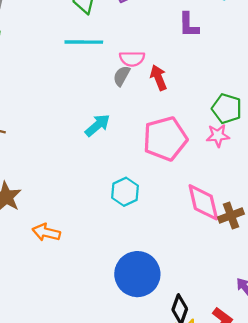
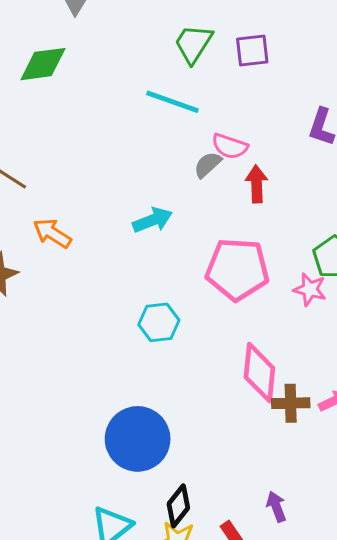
orange arrow: (46, 232) -> (52, 233), moved

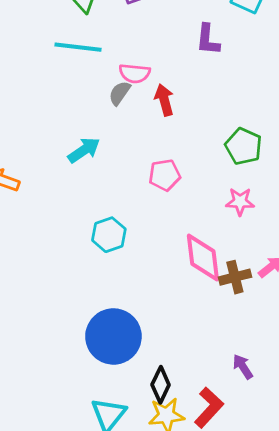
pink pentagon: (237, 269) -> (165, 175), size x0.6
pink star: (310, 289) -> (240, 202), moved

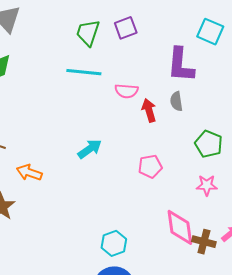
purple L-shape: (208, 40) -> (181, 65), size x1.5
gray semicircle: (120, 93) -> (176, 101), moved, turned -42
cyan hexagon: (109, 235) -> (114, 243), moved
brown cross: (235, 277) -> (204, 242), turned 30

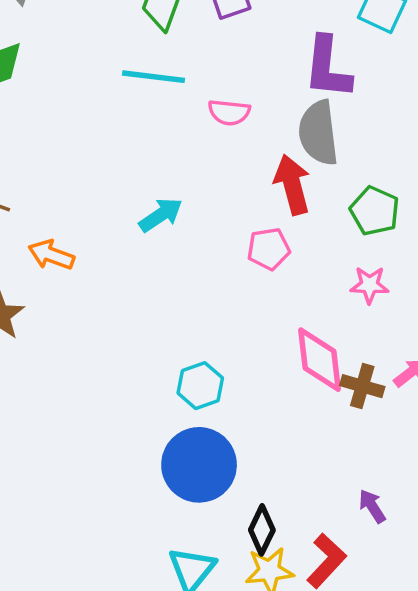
gray semicircle: (176, 101) -> (318, 133), size x1.8
red arrow: (149, 110) -> (292, 185), moved, size x1.4

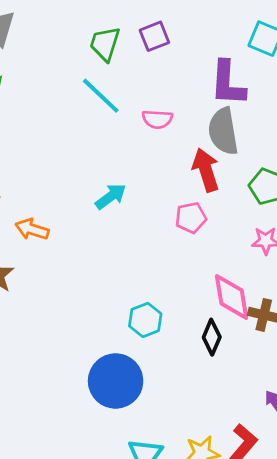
cyan line: (153, 77) -> (101, 96), turned 39
blue circle: (199, 465) -> (116, 381), moved
black diamond: (262, 530) -> (212, 337), moved

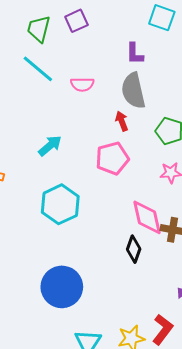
purple L-shape: (228, 83) -> (135, 54), size x0.6
red arrow: (206, 170) -> (122, 121), size x0.6
pink pentagon: (191, 218) -> (112, 158), size x1.4
cyan hexagon: (145, 320) -> (60, 204), moved, size x1.5

